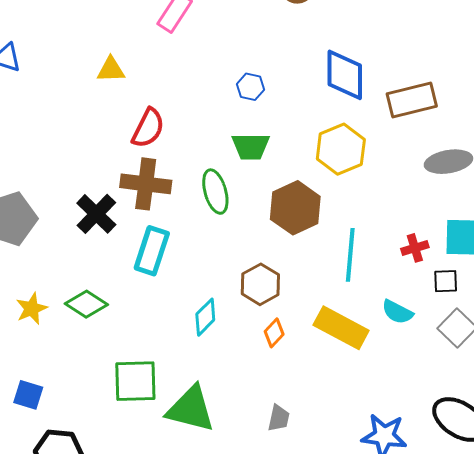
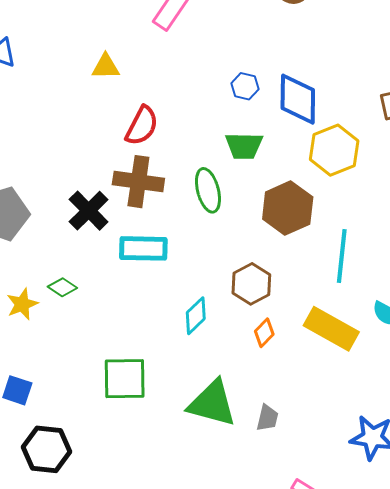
blue diamond: (345, 75) -> (298, 99), moved
cyan rectangle: (152, 251) -> (143, 248), turned 72
green diamond: (86, 304) -> (62, 287), moved, size x0.7
green triangle: (191, 409) -> (212, 403), moved

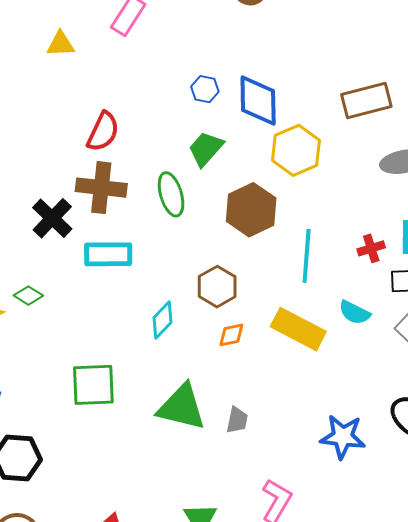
yellow triangle: (106, 67) -> (61, 44), moved
green trapezoid: (244, 146) -> (206, 149), turned 132
orange diamond: (264, 333) -> (231, 335), turned 36

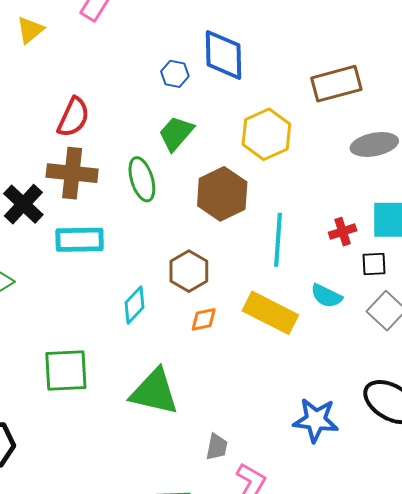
yellow triangle: (61, 44) -> (30, 30), turned -36
blue diamond: (258, 100) -> (223, 55), moved
gray trapezoid: (237, 420) -> (217, 447), moved

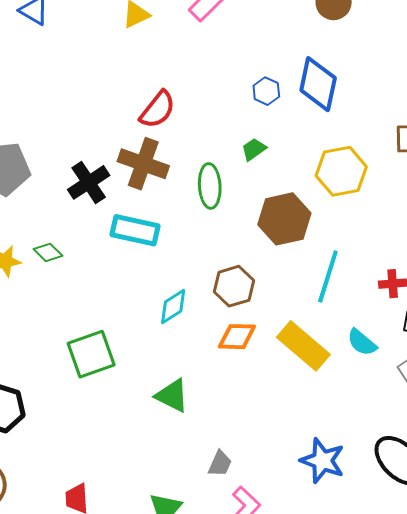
green trapezoid: (176, 133) -> (254, 149), size x0.7
orange diamond: (204, 319) -> (237, 337), size x1.4
green square: (66, 371) -> (91, 354), turned -30
green triangle: (154, 392) -> (172, 396), size x0.7

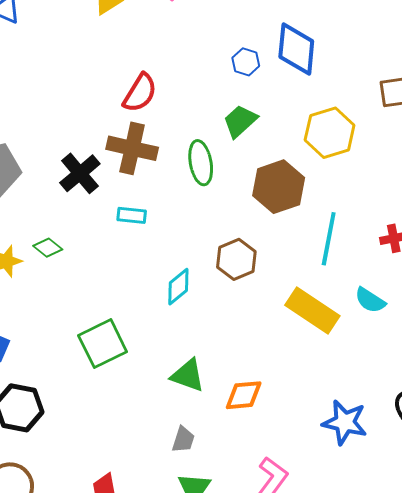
green trapezoid: (254, 149) -> (240, 121), size x1.4
cyan rectangle: (135, 230) -> (132, 215), size x0.6
orange diamond: (237, 337) -> (244, 395), moved
gray trapezoid: (220, 464) -> (183, 440), moved

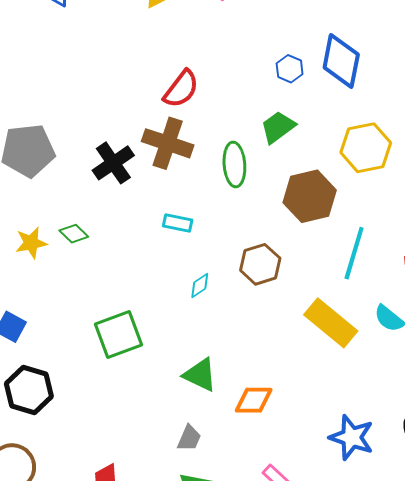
cyan rectangle: (132, 215) -> (178, 223), moved
cyan diamond: (178, 287) -> (200, 286), size x0.7

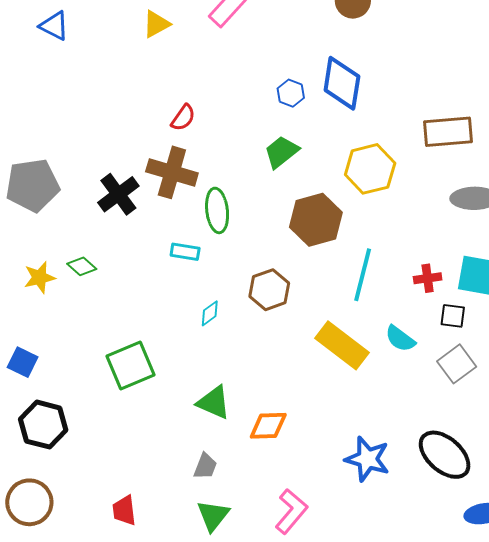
red semicircle: (181, 89) -> (183, 118), size x0.7
green ellipse: (234, 164) -> (217, 210), moved

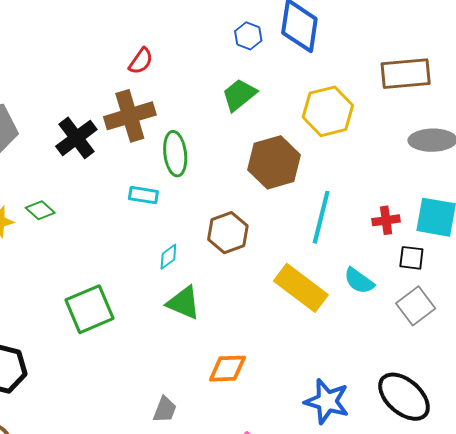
brown cross: (172, 172) -> (130, 116), turned -33
green triangle: (214, 402) -> (184, 303), moved

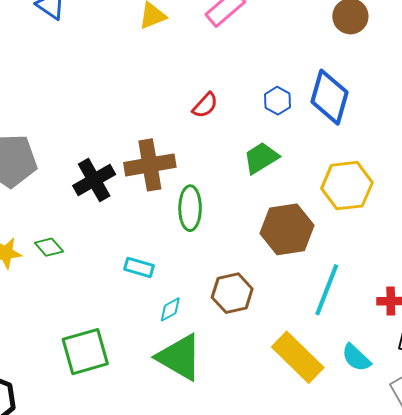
red semicircle: (141, 61) -> (205, 105), moved
cyan rectangle: (143, 195) -> (139, 267), moved
green triangle: (184, 303) -> (179, 357), size x1.4

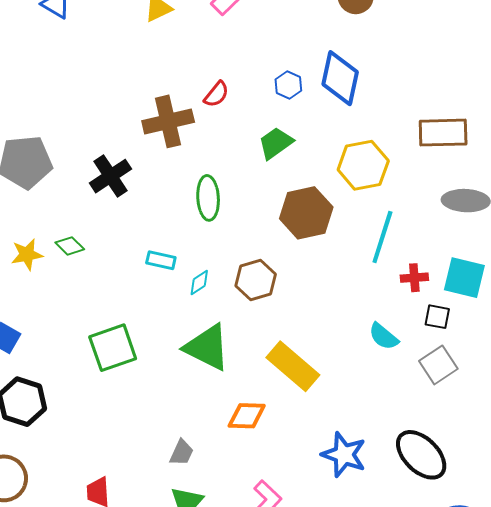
brown cross: (150, 165) -> (168, 121), moved
cyan line: (327, 290) -> (382, 237), moved
cyan diamond: (170, 309) -> (199, 282), moved
yellow rectangle: (298, 357) -> (293, 366), moved

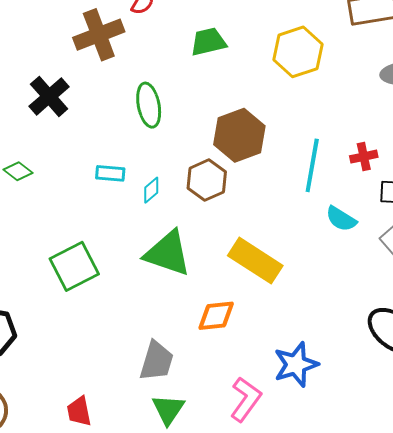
green trapezoid: (276, 143) -> (208, 42), turned 30
brown hexagon: (306, 213) -> (239, 135), moved
cyan line: (382, 237) -> (312, 165), moved
gray trapezoid: (182, 453) -> (156, 361), size x1.5
blue star: (344, 455) -> (296, 365), moved, turned -30

